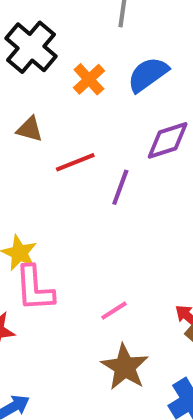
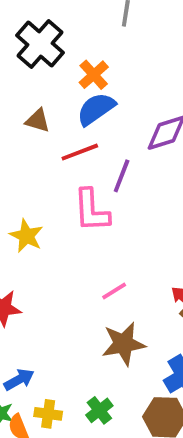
blue semicircle: (148, 74) -> (96, 109), moved
pink L-shape: (34, 288) -> (91, 210), moved
brown star: (125, 367) -> (123, 344), turned 30

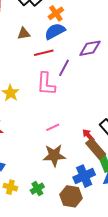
brown triangle: (38, 121) -> (24, 34), turned -32

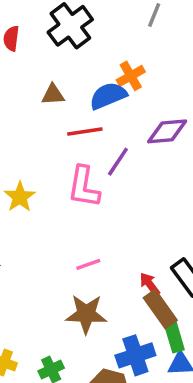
orange cross: (56, 13) -> (131, 76), moved

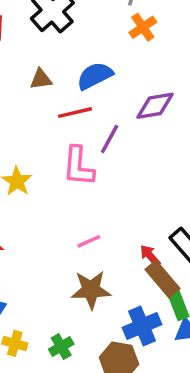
orange cross: (131, 76) -> (143, 27), moved

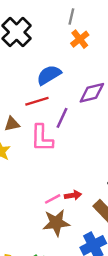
brown triangle: (41, 79) -> (12, 124), moved
pink line: (89, 241) -> (53, 199), moved
red arrow: (150, 256) -> (73, 195), moved, turned 126

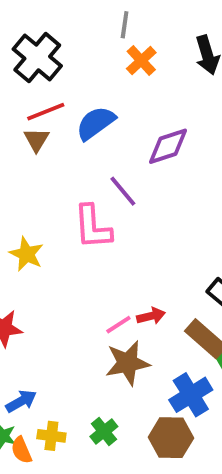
red line: (37, 101) -> (46, 112), moved
purple line: (62, 118) -> (123, 191), turned -60
brown triangle: (12, 124) -> (36, 140), moved, turned -42

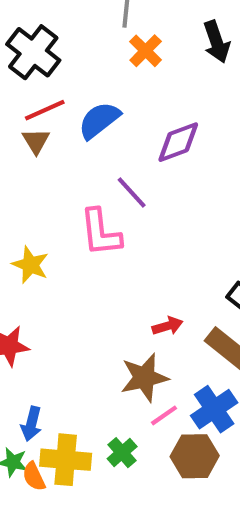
pink line: (118, 325) -> (164, 415), moved
blue arrow: (21, 401) -> (31, 424), turned 136
yellow cross: (51, 436) -> (66, 460), size x1.6

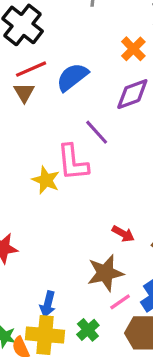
orange cross: (146, 51) -> (133, 49), moved
yellow star: (30, 265) -> (46, 180), moved
red arrow: (168, 326) -> (123, 234), turned 45
blue arrow: (31, 424) -> (48, 304), moved

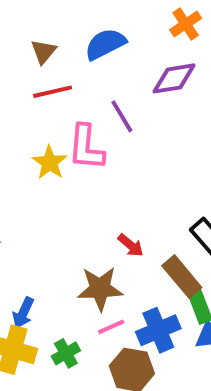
red line: (31, 69) -> (53, 92), moved

